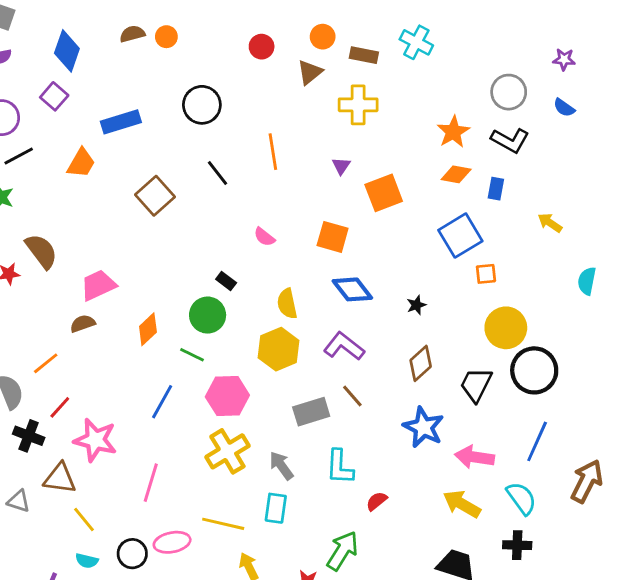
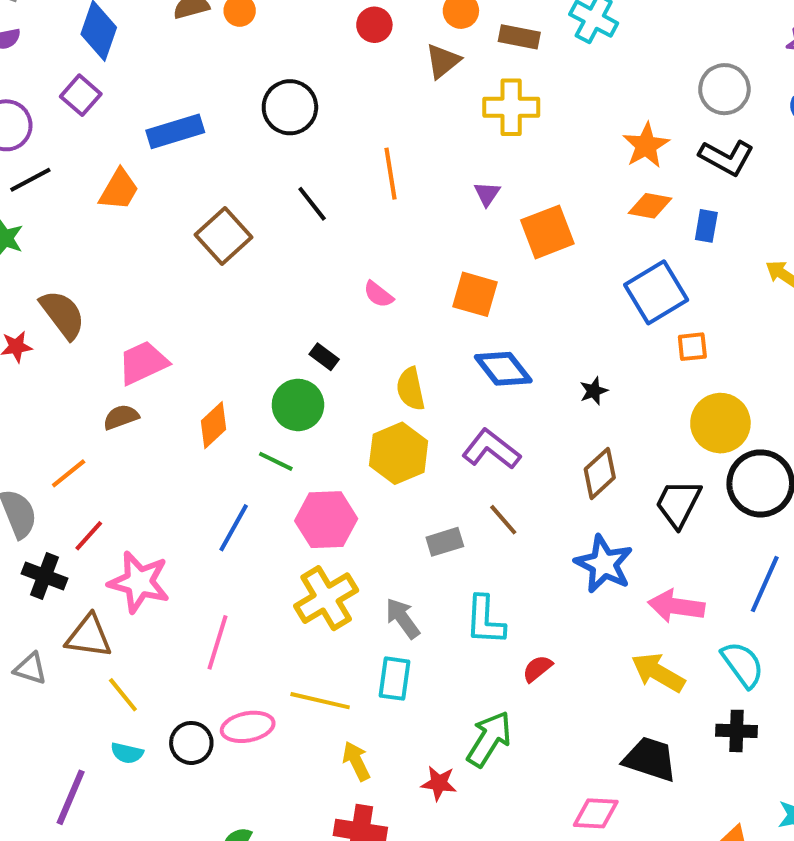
gray rectangle: (311, 412) -> (445, 542), size x0.7

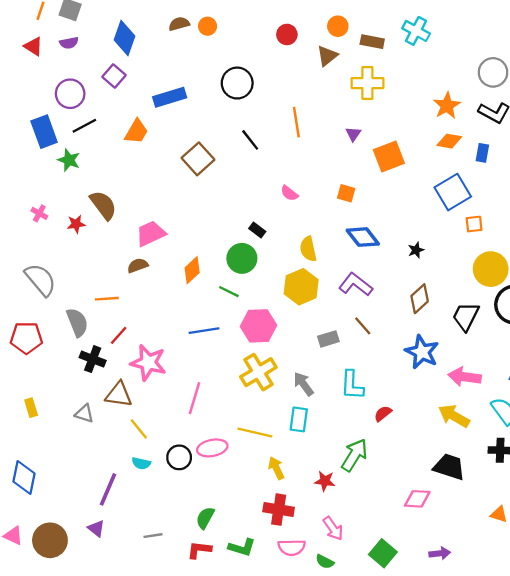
orange square: (475, 294) -> (346, 193), size x0.7
orange line: (69, 473) -> (107, 299), turned 35
blue line: (234, 528) -> (204, 331), turned 52

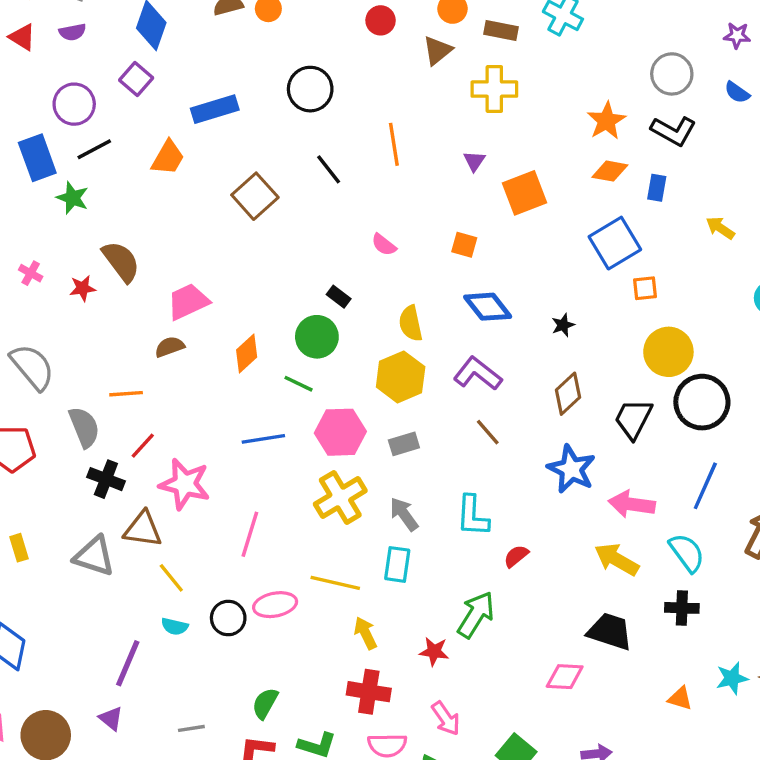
gray rectangle: (328, 339) -> (404, 444), moved
gray triangle: (84, 414) -> (94, 556), size x1.5

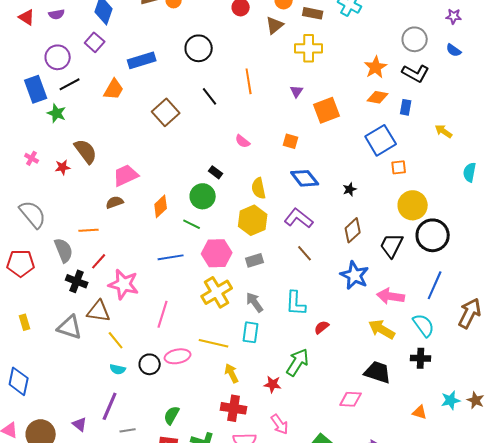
purple line: (128, 663) -> (110, 406), moved

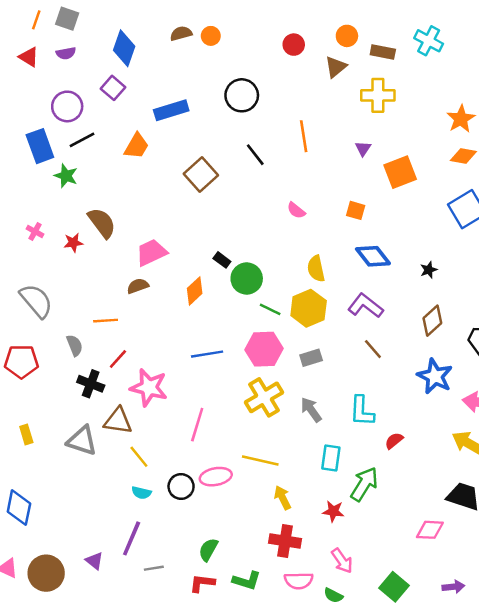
black rectangle: (216, 172) -> (222, 260), moved
green line: (192, 224) -> (270, 309), moved
gray semicircle: (64, 250) -> (75, 345), size x0.7
cyan rectangle: (251, 332) -> (331, 458), moved

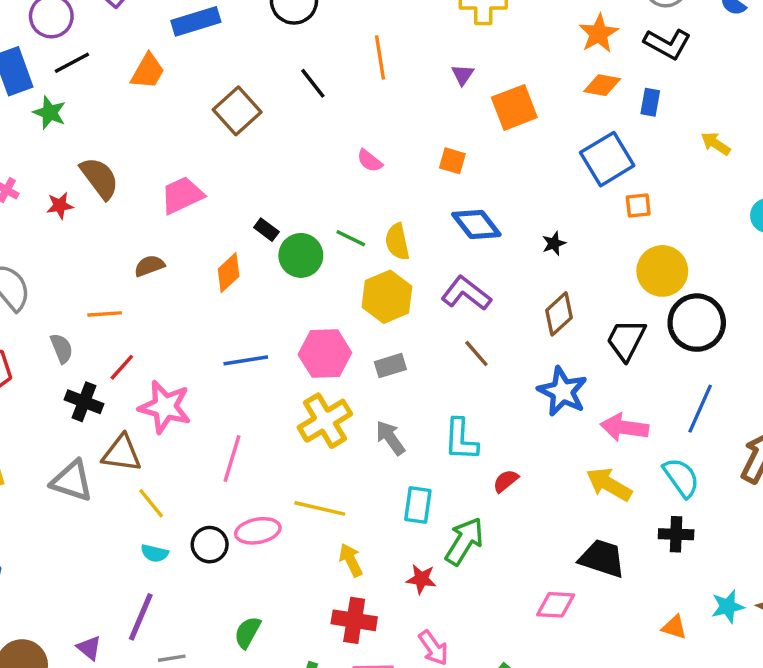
pink trapezoid: (151, 253) -> (182, 195), moved
green line: (270, 309) -> (351, 238), moved

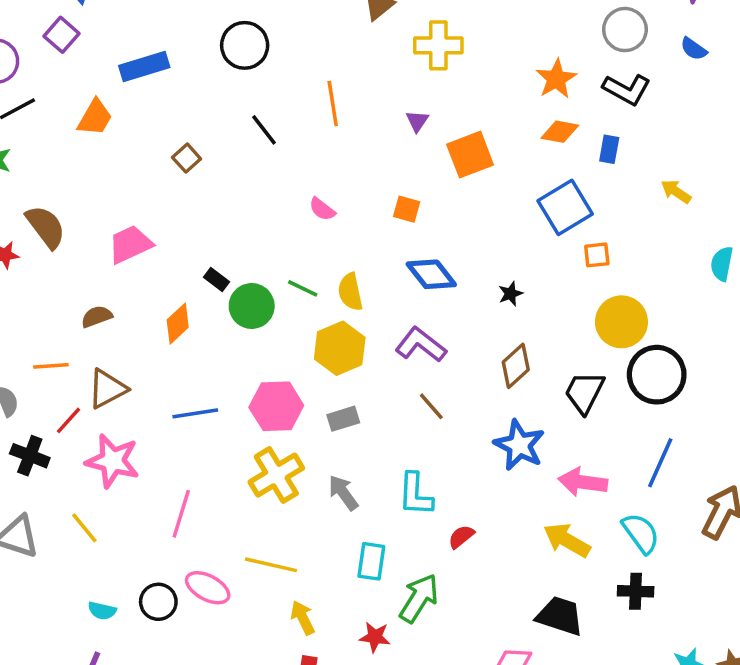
brown square: (237, 111) -> (187, 158), size x0.6
brown triangle: (122, 453) -> (107, 389), moved, turned -36
yellow line: (151, 503) -> (84, 528), moved
pink ellipse: (258, 531) -> (208, 588), turned 39

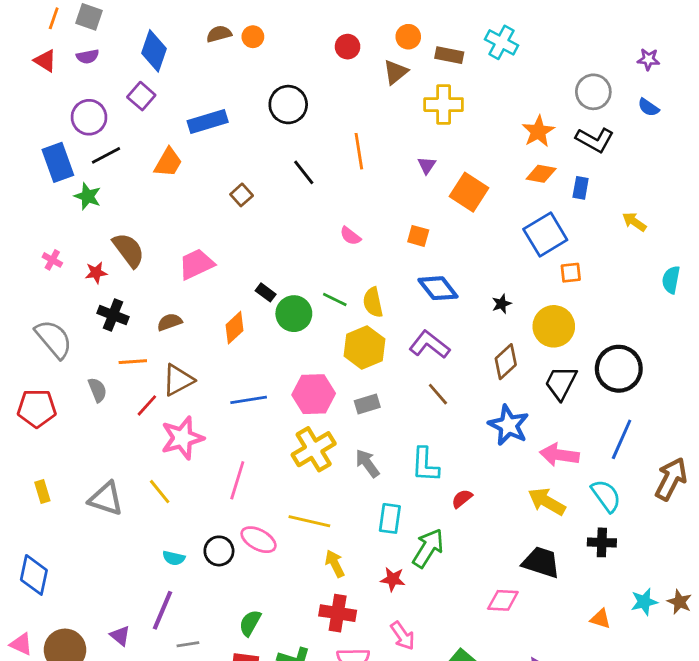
orange square: (470, 155) -> (469, 192), turned -36
yellow circle: (621, 322) -> (554, 326), moved
black cross: (30, 456) -> (113, 315), moved
pink star: (113, 461) -> (182, 438), turned -30

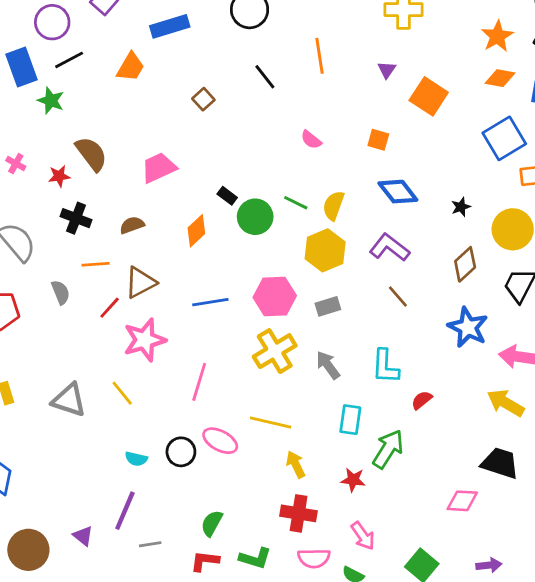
yellow semicircle: (373, 302) -> (334, 206), turned 32

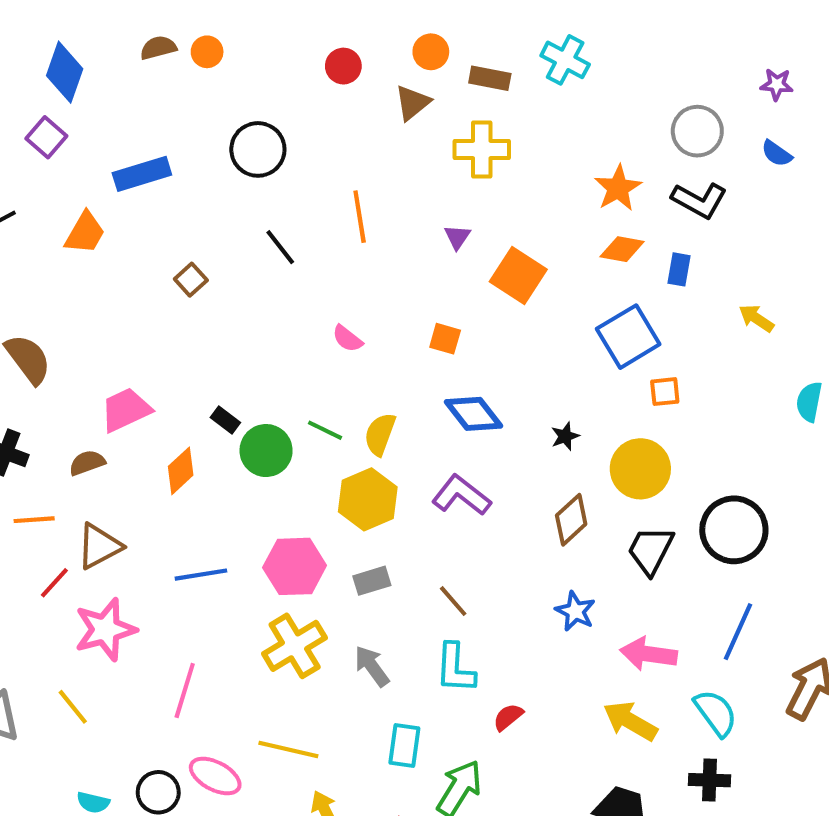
pink trapezoid: (159, 168) -> (126, 410), moved
brown line: (398, 297) -> (453, 601), moved
blue star: (468, 327) -> (575, 611), size x0.7

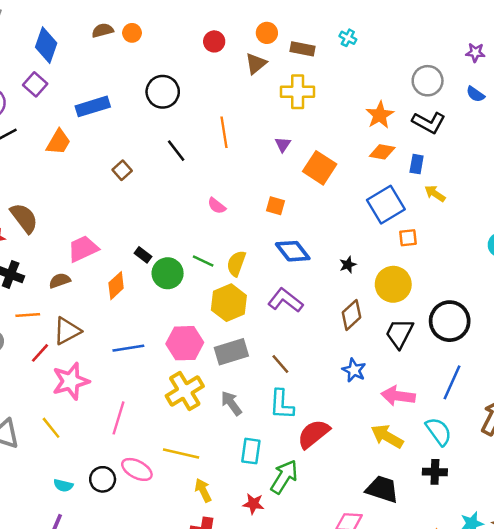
cyan cross: (565, 60) -> (348, 38), size x0.6
yellow arrow: (756, 318) -> (435, 194), moved
gray rectangle: (372, 581) -> (231, 352), size x1.5
red semicircle: (508, 717) -> (314, 434), size x1.8

